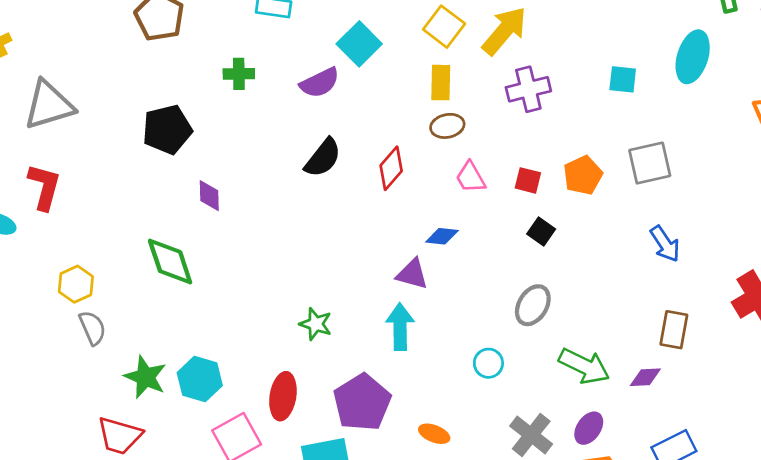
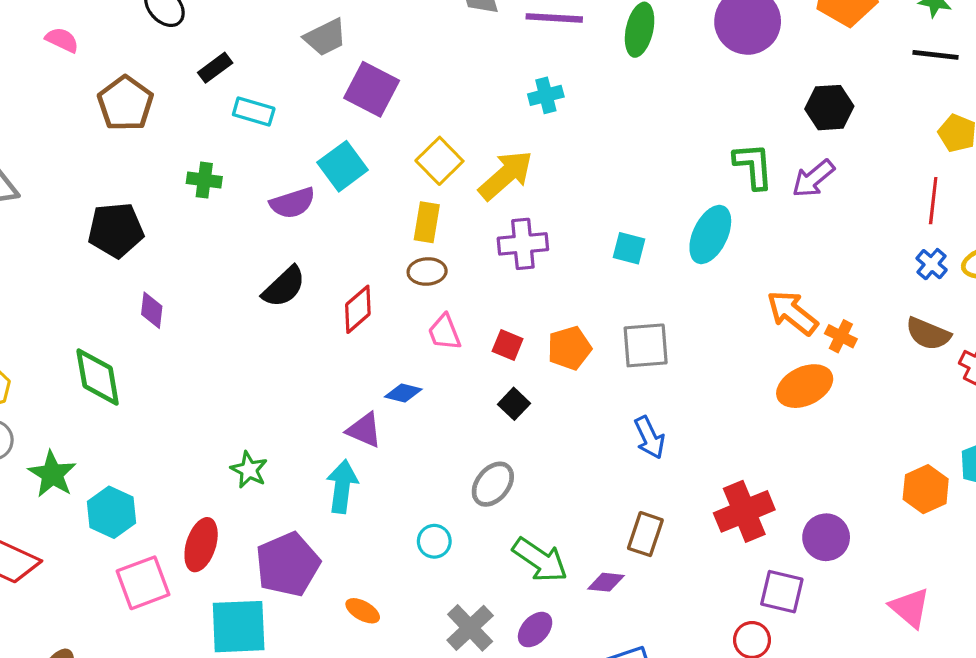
green star: (145, 377) -> (52, 474), moved

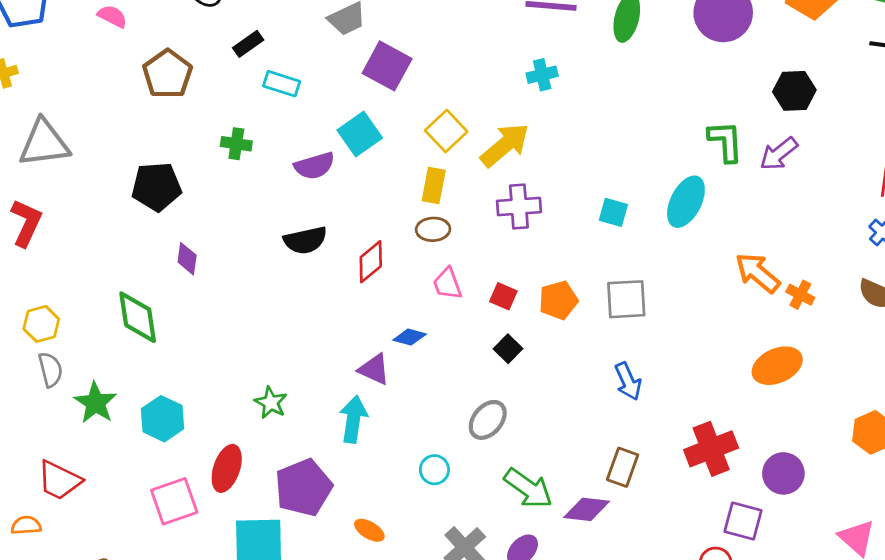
black semicircle: (284, 287) -> (305, 240), turned 30
orange ellipse: (805, 386) -> (777, 366), moved
cyan hexagon: (112, 512) -> (163, 419), moved
purple diamond: (606, 582) -> (587, 509), size x1.4

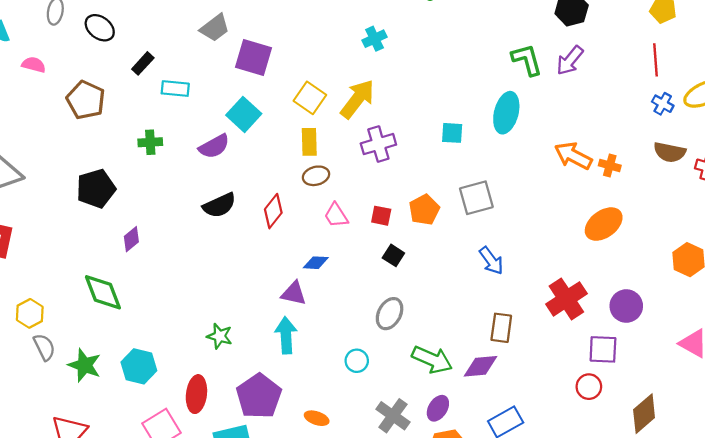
purple diamond: (187, 259) -> (131, 239), turned 55

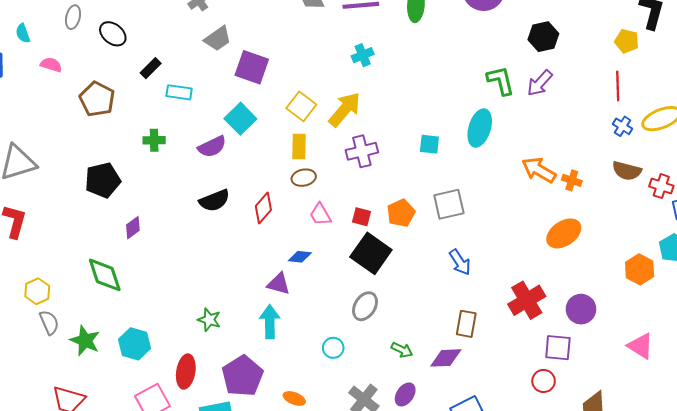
black square: (393, 255) -> (371, 253), size x2.0
green arrow: (432, 360) -> (402, 350), size x0.6

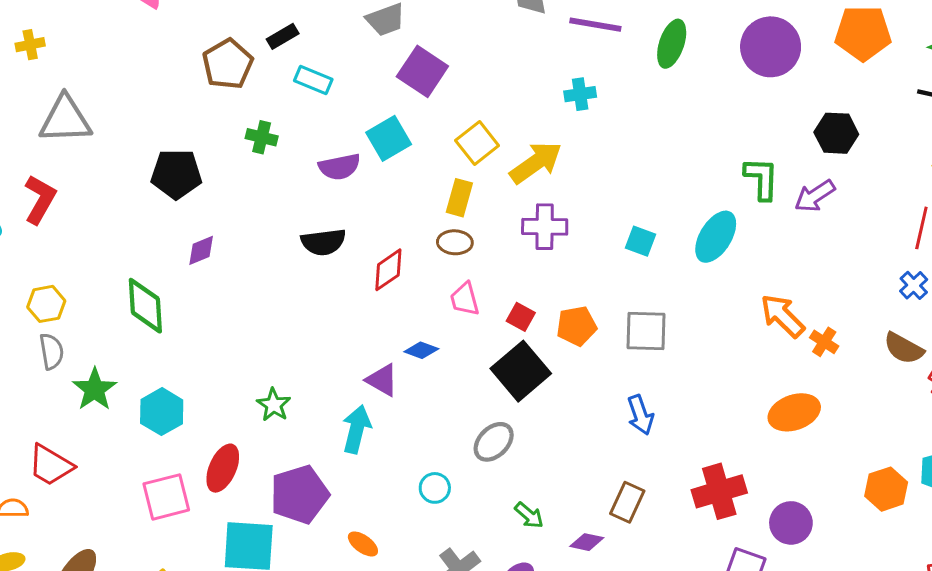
brown pentagon: (97, 99) -> (228, 64), moved
purple diamond: (446, 358) -> (587, 542), size x0.7

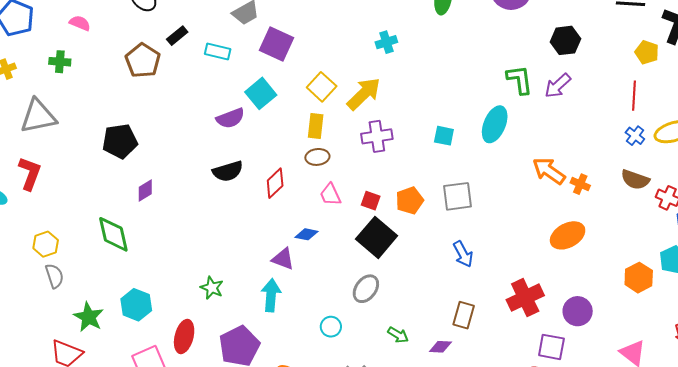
cyan rectangle: (313, 80) -> (218, 52), moved
green cross: (262, 137) -> (60, 62), moved
green star: (95, 389) -> (89, 317), moved

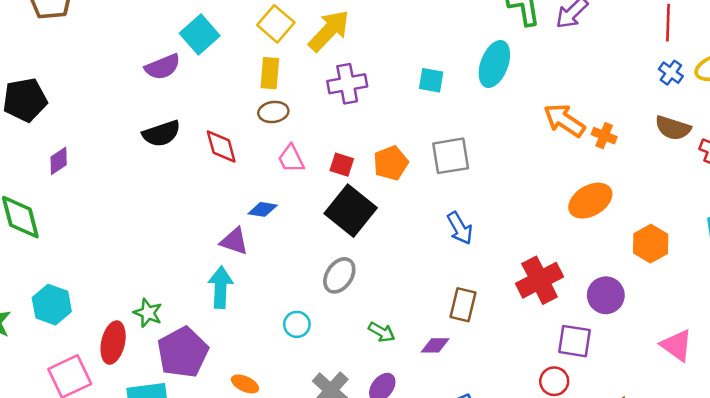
red diamond: (275, 183) -> (221, 146), turned -60
orange hexagon: (639, 278) -> (651, 244), moved
green star: (212, 288) -> (148, 313), moved

